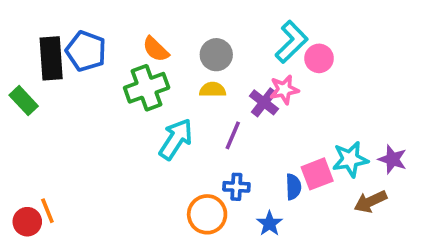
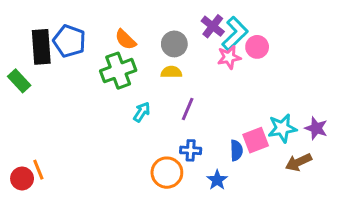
pink star: (284, 90) -> (229, 57), moved
purple cross: (264, 102) -> (213, 26), moved
cyan arrow: (176, 139) -> (142, 112), size x0.6

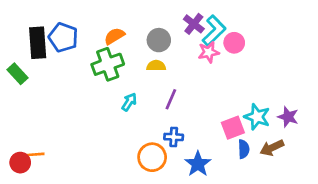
orange semicircle: (126, 40) -> (114, 36), turned 105
cyan star: (282, 128) -> (257, 117), turned 30
blue semicircle: (236, 150) -> (244, 149), moved
orange line: (38, 170) -> (35, 154), turned -72
blue star: (217, 180) -> (198, 164), size x1.4

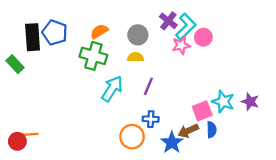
green cross: (108, 64) -> (93, 56), turned 36
cyan arrow: (129, 102) -> (112, 89), size x1.6
brown arrow: (272, 148) -> (188, 131), moved

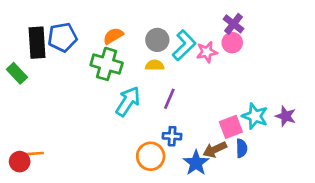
purple cross: (168, 21) -> (234, 24), moved
cyan L-shape: (186, 27) -> (184, 45), moved
blue pentagon: (55, 33) -> (62, 37), turned -30

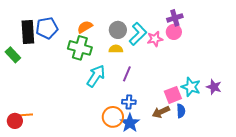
purple cross: (234, 24) -> (175, 18), turned 35
blue star: (196, 163) -> (130, 123), moved

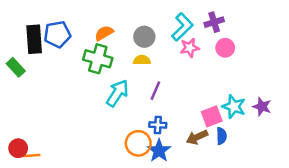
pink circle: (174, 32) -> (225, 48), moved
cyan L-shape: (138, 34) -> (182, 27), moved
orange line: (26, 115) -> (32, 156), moved

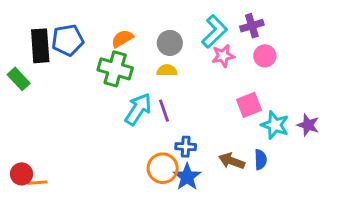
purple line: (155, 91) -> (164, 111), moved, turned -42
pink square: (212, 116) -> (249, 105), moved
brown arrow: (197, 137) -> (232, 161), turned 45

